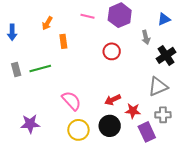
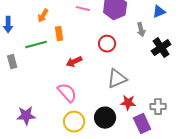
green line: (40, 69) -> (36, 45), moved
gray triangle: (158, 87) -> (117, 79), moved
red arrow: (113, 100) -> (74, 62), moved

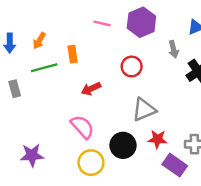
orange arrow: (43, 16) -> (39, 41), moved
black circle: (105, 118) -> (123, 145), moved
purple rectangle: (142, 124) -> (175, 165), turned -30

